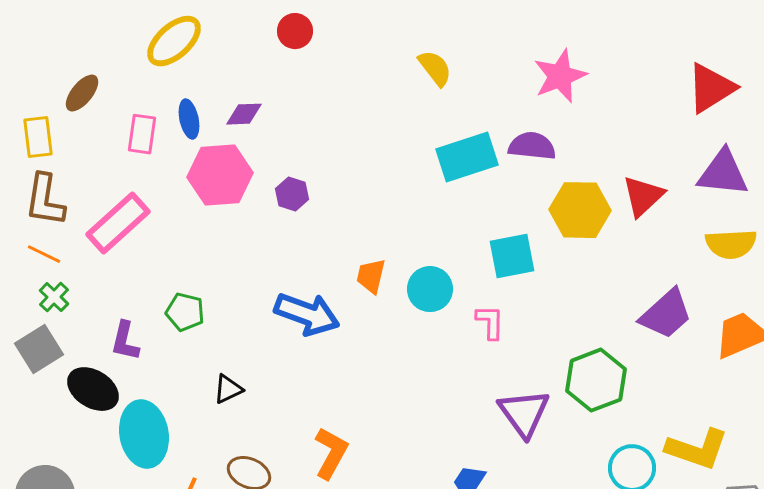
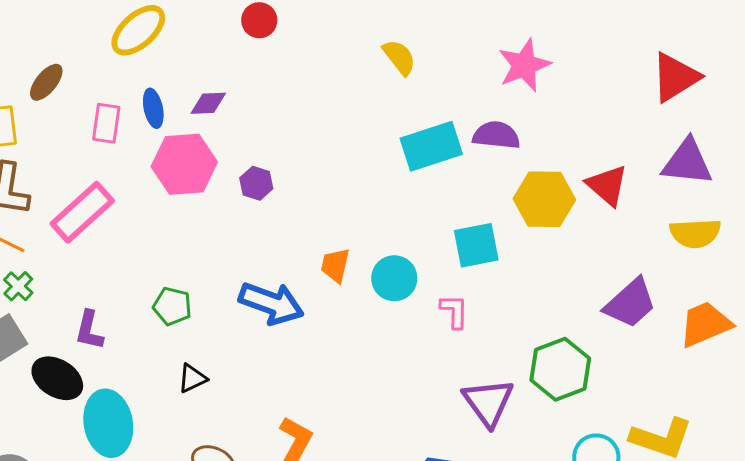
red triangle: (643, 196) -> (607, 185), turned -36
green pentagon: (185, 312) -> (172, 306), moved

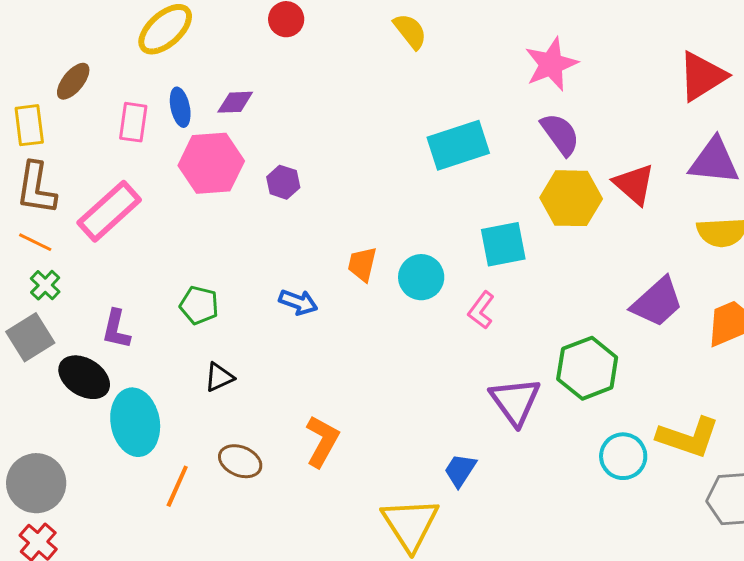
yellow semicircle: (399, 57) -> (410, 31), moved
purple semicircle: (496, 135) -> (560, 134), moved, turned 48
blue arrow: (271, 303) -> (298, 302), size x0.6
pink L-shape: (454, 311) -> (481, 310), turned -144

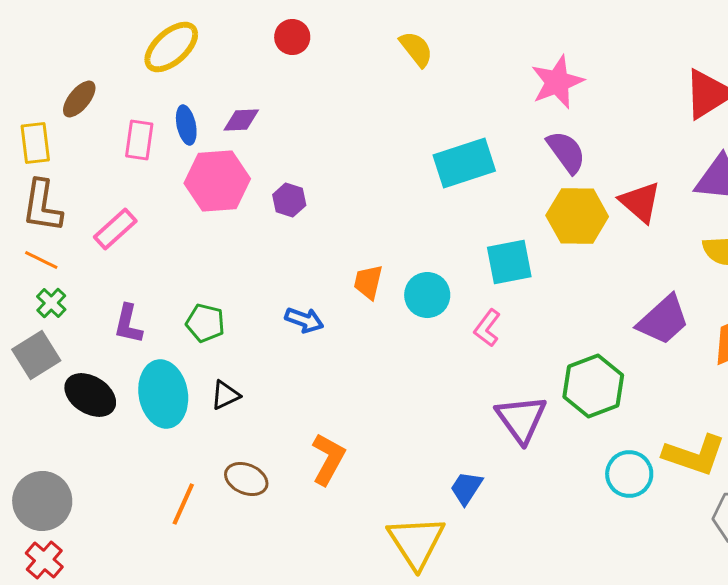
pink rectangle: (109, 211) -> (115, 229), size x0.7
purple L-shape: (116, 329) -> (128, 324), moved
cyan ellipse: (135, 422) -> (163, 394), moved

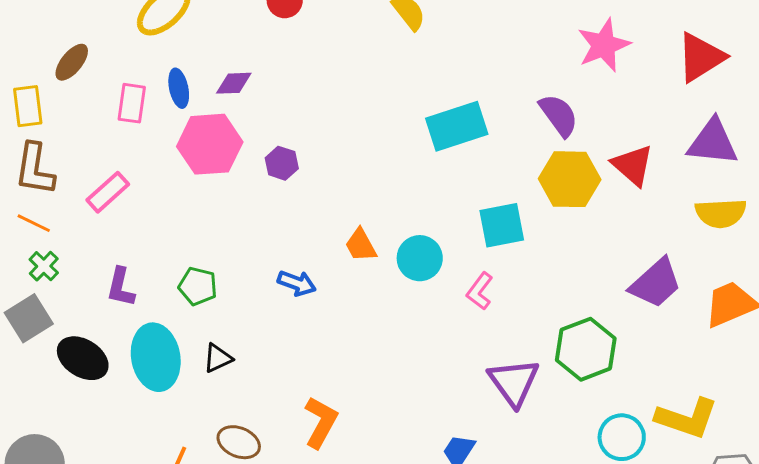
pink star: (557, 82) -> (604, 45), moved
orange trapezoid: (368, 282) -> (361, 245), turned -42

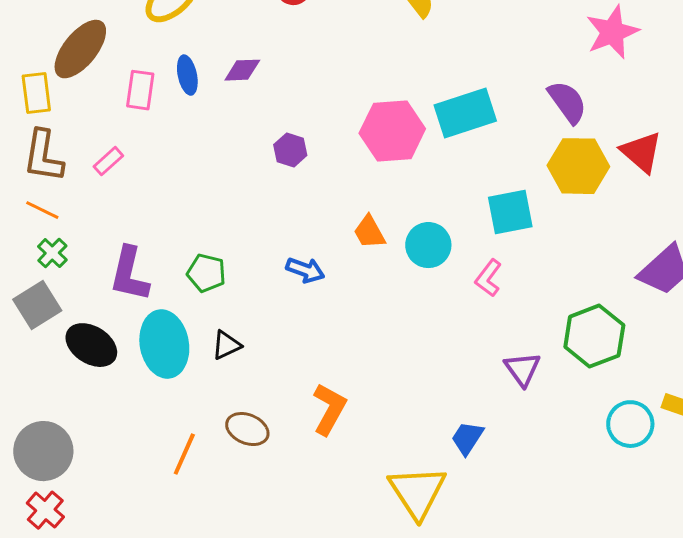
brown ellipse: (72, 62) -> (80, 49), size x1.6
pink hexagon: (210, 144) -> (392, 131), moved
pink rectangle: (108, 192) -> (108, 161), moved, size x0.7
purple L-shape: (121, 287) -> (129, 274), size x1.4
purple triangle: (514, 382) -> (522, 369), size x0.7

